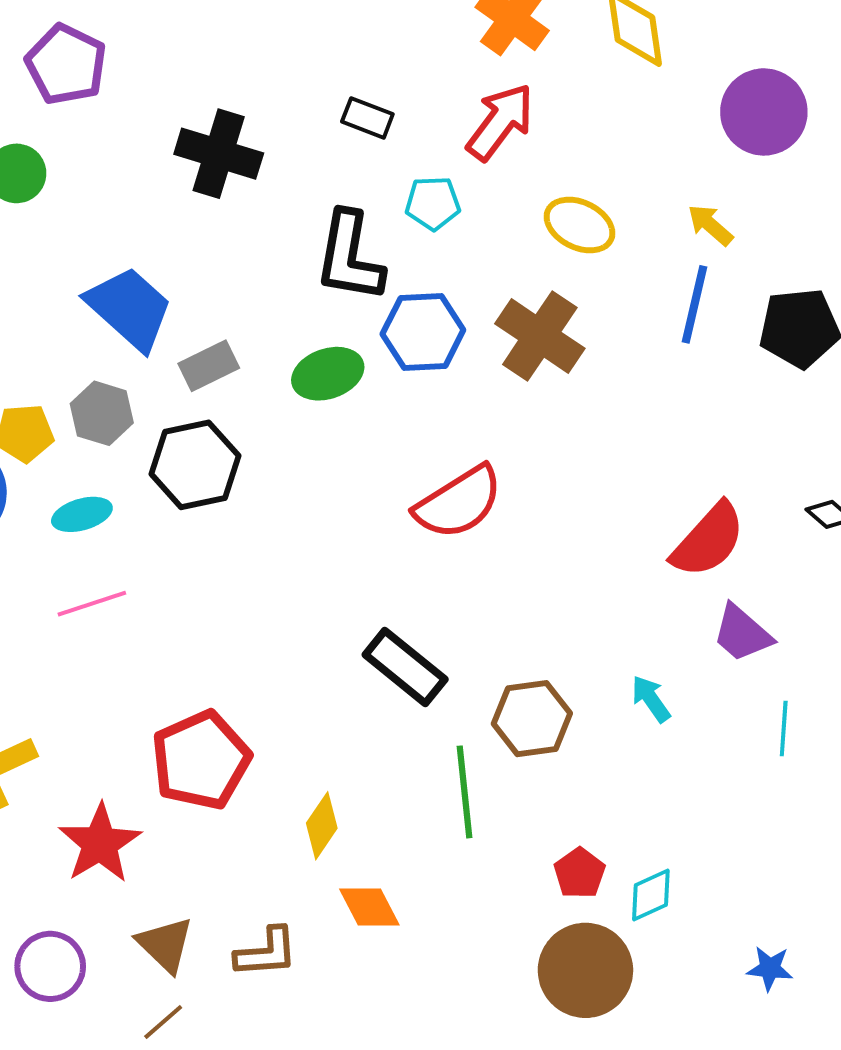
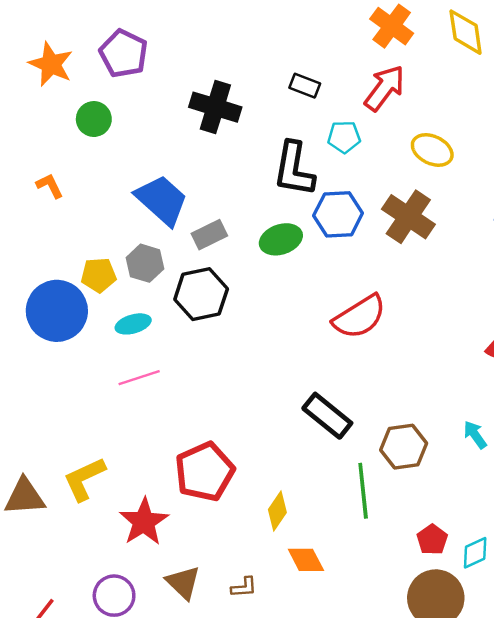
brown L-shape: (266, 953) -> (244, 587), size x0.7

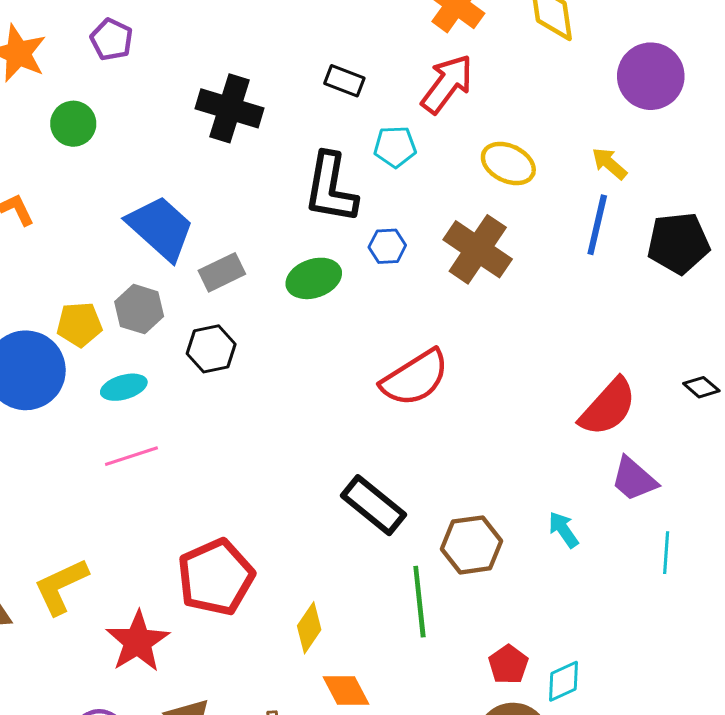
purple pentagon: (124, 53) -> (112, 39), size x0.7
blue hexagon: (338, 214) -> (387, 246), size x0.6
black hexagon: (201, 294) -> (211, 349), size x0.7

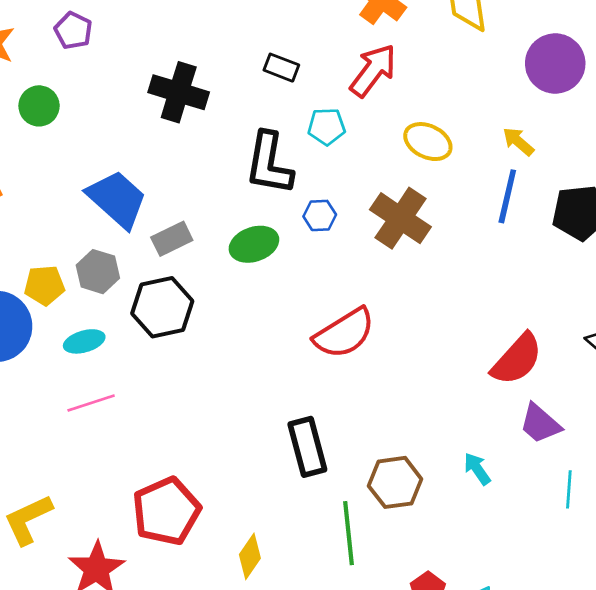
black hexagon: (211, 349) -> (162, 307), size x1.4
black rectangle: (373, 505) -> (307, 447), turned 36

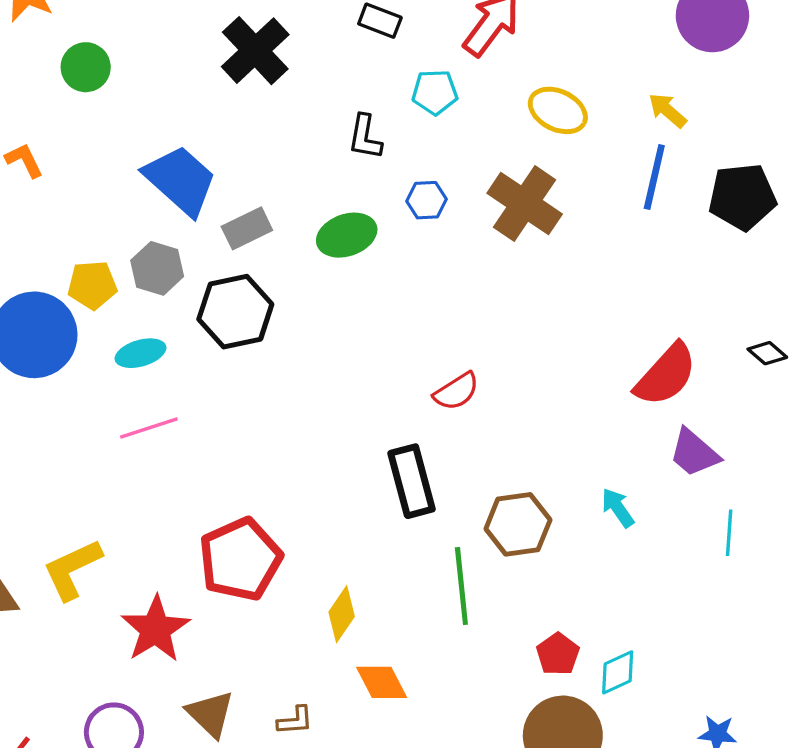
black cross: (179, 92) -> (255, 51), turned 30
black L-shape: (269, 163) -> (365, 137), size x0.6
red semicircle: (344, 333) -> (456, 391), moved, size x0.6

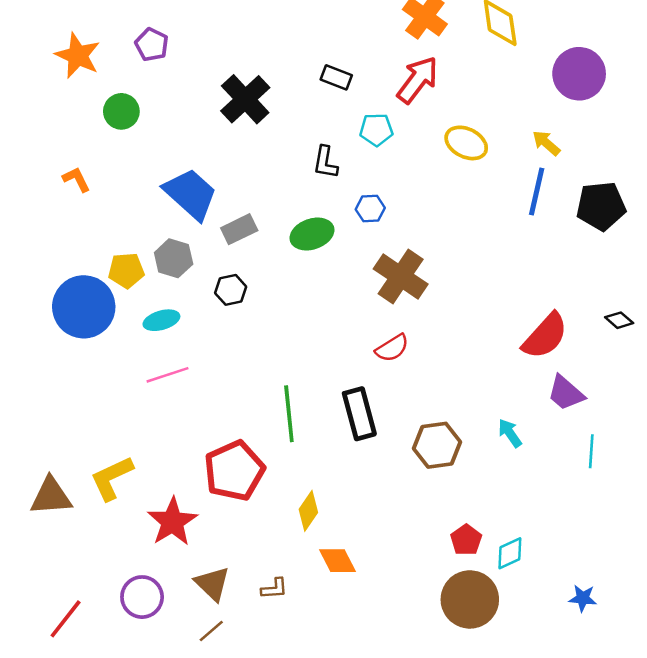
brown cross: (525, 204) -> (401, 277), moved
black hexagon: (235, 312) -> (231, 290), size x0.6
green line: (461, 586) -> (289, 414), moved

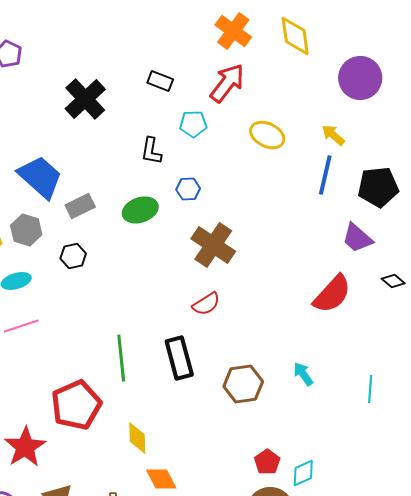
purple trapezoid: (566, 393) -> (357, 238), moved
yellow diamond: (308, 511) -> (137, 438), turned -36

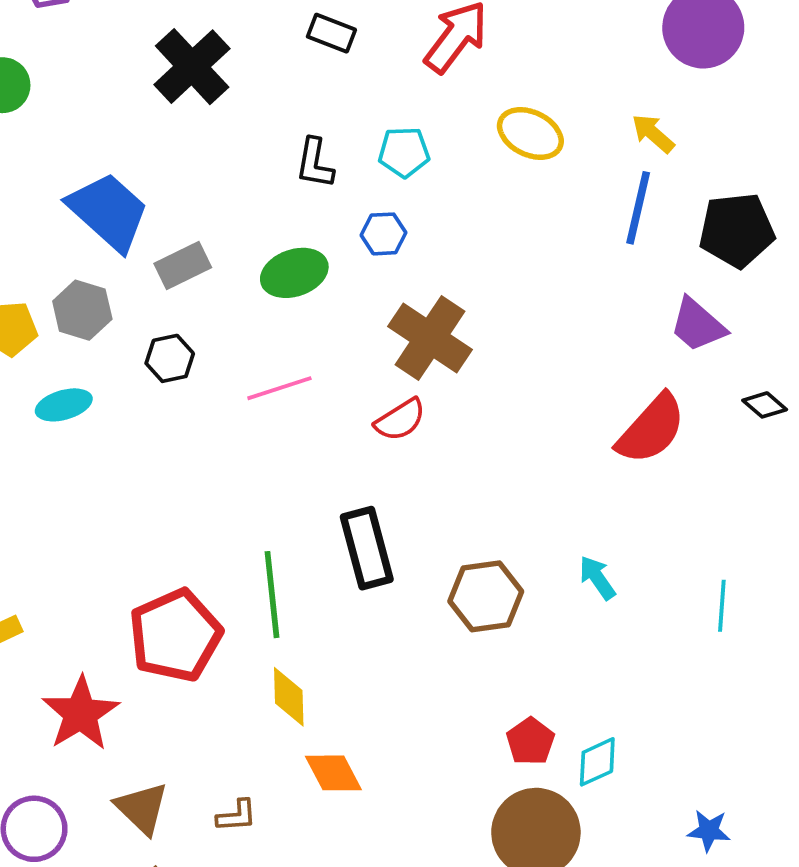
cyan pentagon: (193, 124) -> (404, 152), moved
red semicircle: (206, 304) -> (400, 420), moved
pink line: (21, 326) -> (279, 388), moved
green line: (121, 358) -> (272, 595), moved

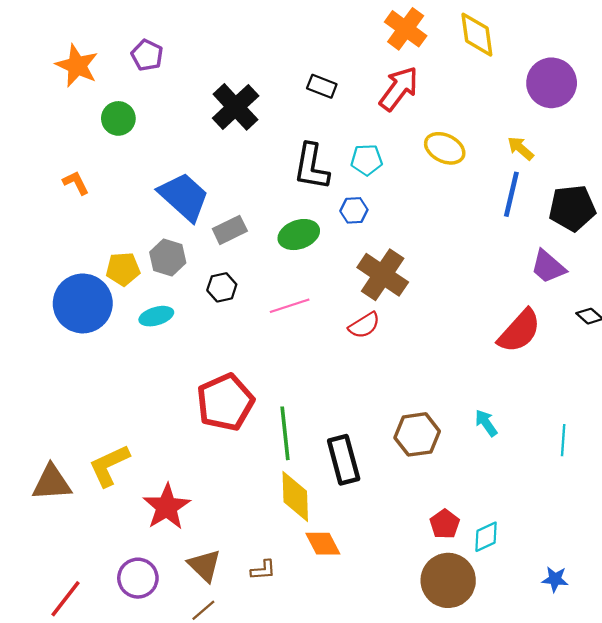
black L-shape: (315, 163) -> (311, 167), size x1.5
black rectangle: (367, 548) -> (344, 460), moved
red pentagon: (175, 635) -> (225, 402), moved
yellow diamond: (289, 697) -> (295, 497), size x1.4

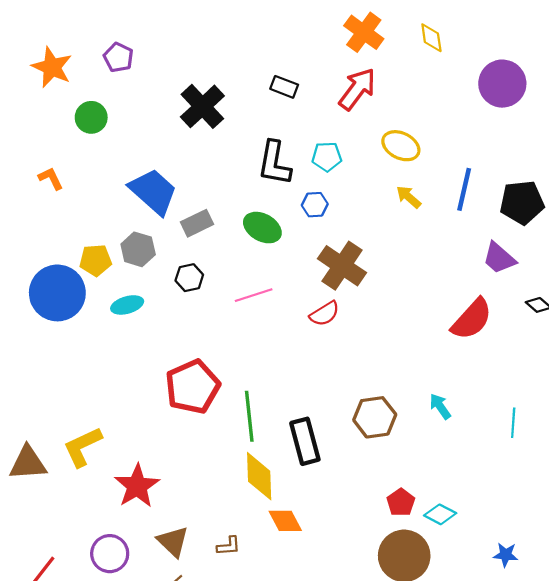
yellow diamond: (477, 35) -> (431, 38), size x0.7
yellow arrow: (521, 148) -> (409, 197), moved
green ellipse: (299, 235) -> (262, 228), turned 48
cyan diamond: (486, 537) -> (440, 514), turned 52

